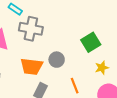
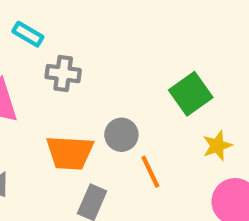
gray cross: (31, 29) -> (63, 74), size x0.7
orange line: (75, 86) -> (150, 172), moved

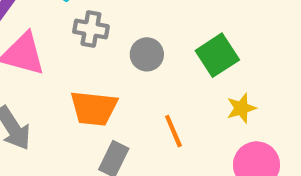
gray circle: (121, 135) -> (147, 54), moved

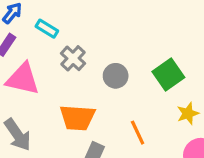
gray cross: (91, 29) -> (73, 58), turned 35

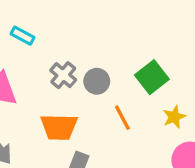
gray cross: (73, 58) -> (63, 75), moved
orange line: (138, 133) -> (122, 118), moved

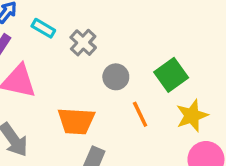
gray cross: (63, 75) -> (83, 43), moved
yellow star: (174, 117) -> (192, 116), size x1.4

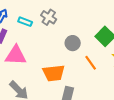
gray cross: (83, 43) -> (49, 17), moved

